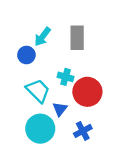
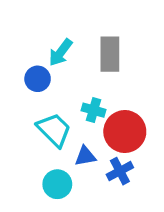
blue triangle: (60, 109) -> (85, 156), turned 42
cyan circle: (40, 129) -> (57, 184), size x0.7
blue cross: (83, 131) -> (120, 171), moved

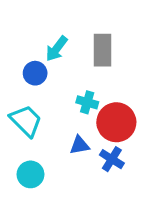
cyan trapezoid: (54, 130) -> (26, 121), moved
blue cross: (120, 171) -> (112, 159), turned -30
cyan circle: (57, 184) -> (30, 174), moved

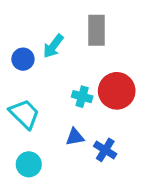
gray rectangle: (103, 50) -> (97, 30), moved
blue circle: (35, 73) -> (23, 59), moved
red circle: (116, 122) -> (117, 91), moved

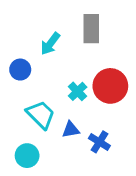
blue circle: (23, 59) -> (20, 70), moved
cyan cross: (82, 97) -> (78, 91), turned 30
cyan trapezoid: (24, 114) -> (41, 115), moved

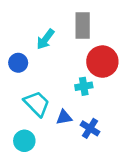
red circle: (110, 86) -> (102, 62), moved
cyan cross: (78, 91) -> (84, 86), moved, turned 35

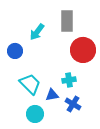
cyan cross: (84, 86) -> (69, 80), moved
cyan circle: (24, 141) -> (35, 114), moved

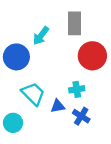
blue circle: (15, 51) -> (16, 57), size x1.5
cyan circle: (35, 114) -> (13, 123), moved

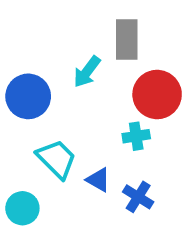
cyan arrow: (41, 36) -> (87, 72), moved
cyan cross: (77, 89) -> (136, 136), moved
blue triangle: (58, 106) -> (98, 180), turned 40

